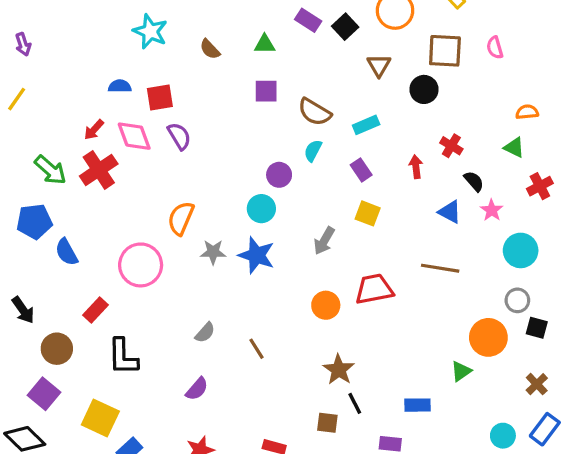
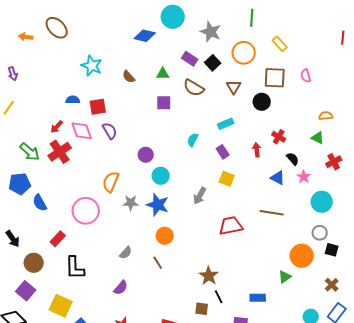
brown semicircle: (314, 112) -> (194, 88), moved
purple circle: (279, 175) -> (146, 155), moved
orange circle: (326, 305) -> (165, 236), moved

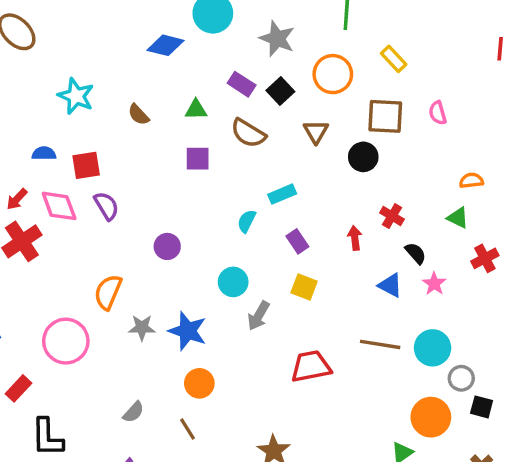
cyan rectangle: (226, 124) -> (282, 194), moved
cyan circle: (161, 176) -> (233, 282), moved
cyan circle: (322, 202) -> (433, 348), moved

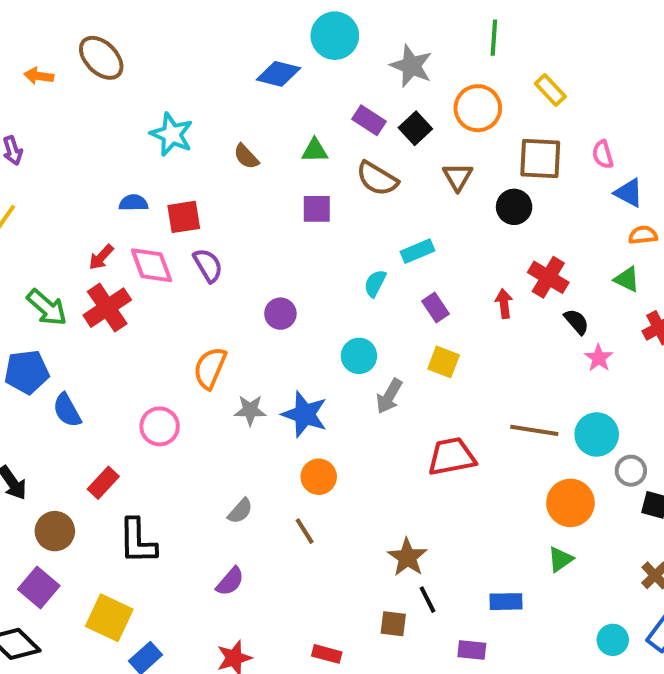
red cross: (392, 216) -> (548, 277), size x1.4
blue triangle: (390, 285) -> (629, 193), moved
pink circle: (66, 341) -> (160, 426), size x0.7
orange circle: (431, 417) -> (570, 503), moved

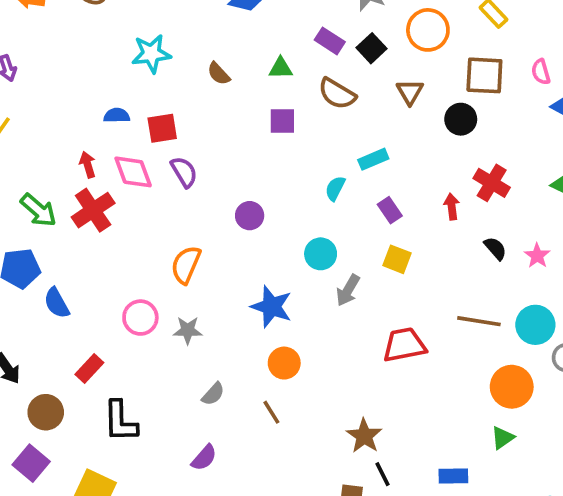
cyan star: (172, 134) -> (151, 54), turned -30
red arrow: (101, 257) -> (88, 165), turned 120
black semicircle: (576, 322) -> (495, 248), moved
gray star: (250, 410) -> (188, 330), moved

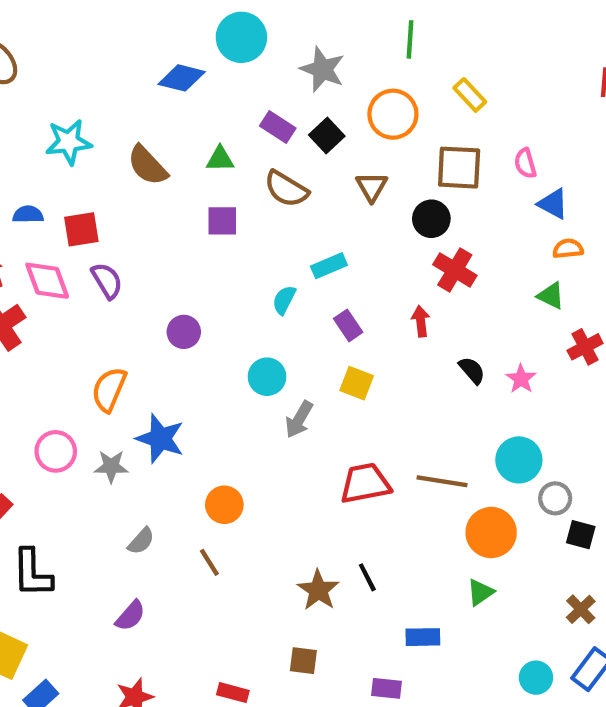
brown semicircle: (219, 74) -> (147, 165), size x1.5
red cross: (492, 183) -> (455, 270), moved
blue star: (271, 307) -> (160, 439), moved
brown line: (479, 321) -> (442, 481), moved
black line: (382, 474) -> (367, 577), moved

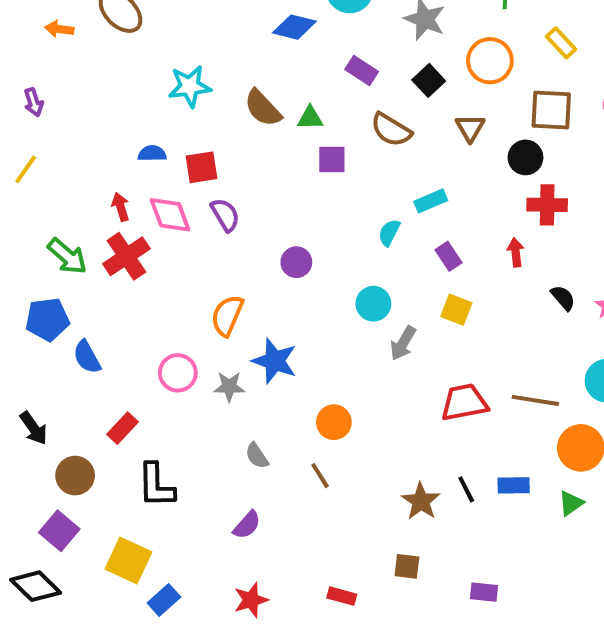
purple rectangle: (278, 127) -> (362, 71), moved
green triangle: (220, 159) -> (310, 118), moved
red cross: (455, 270) -> (547, 205), turned -30
gray semicircle: (141, 541) -> (257, 456), turned 104
blue rectangle: (423, 637) -> (514, 485), moved

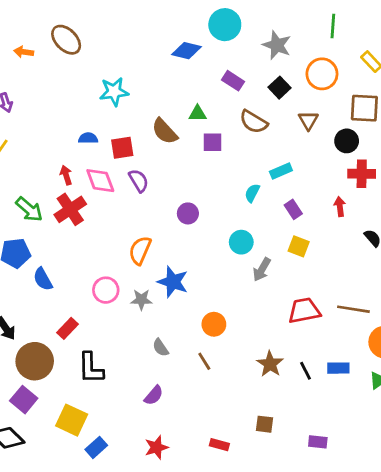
brown semicircle: (263, 108) -> (165, 131), moved
brown circle: (75, 476) -> (35, 361), size x1.4
brown star: (421, 501) -> (270, 364), moved

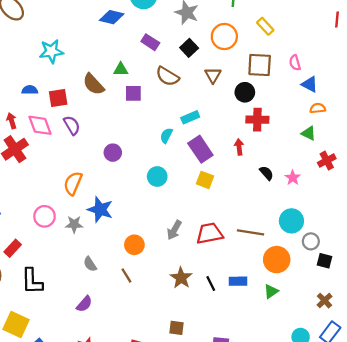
purple rectangle: (293, 209) -> (200, 149), size x1.6
gray arrow: (262, 270) -> (174, 230), moved

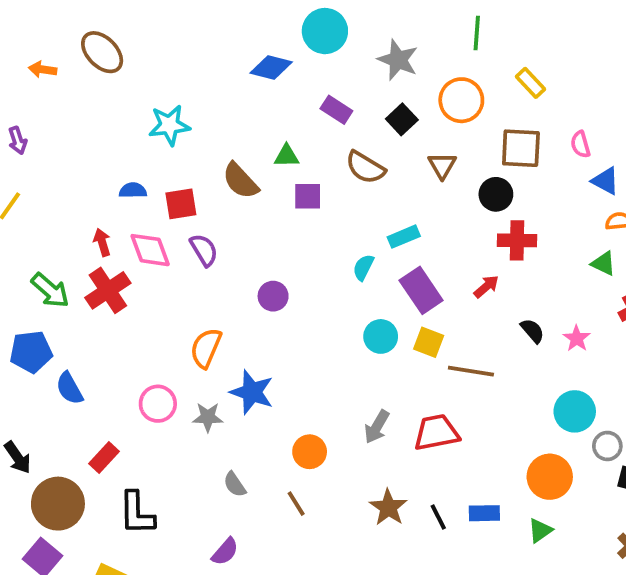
red arrow: (239, 147) -> (486, 287), turned 56
cyan circle: (157, 176) -> (381, 336), moved
brown line: (251, 232) -> (471, 371), moved

